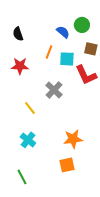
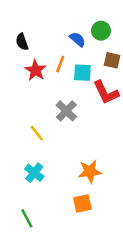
red star: (20, 66) -> (36, 70), moved, turned 30

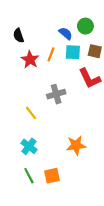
cyan square: (82, 73) -> (73, 52), moved
gray cross: (66, 111) -> (56, 94), turned 30
orange square: (82, 204) -> (52, 176), moved
green line: (27, 218) -> (29, 176), moved

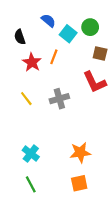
blue semicircle: (66, 33) -> (48, 21), moved
cyan square: (73, 52) -> (68, 34), moved, turned 35
yellow line: (31, 113) -> (26, 99), moved
orange square: (52, 176) -> (79, 183), moved

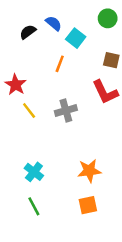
green circle: (90, 27) -> (108, 18), moved
black semicircle: (20, 37) -> (28, 32), moved, turned 72
red star: (32, 62) -> (16, 85), moved

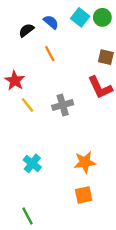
cyan square: (76, 38) -> (80, 17), moved
orange line: (60, 64) -> (50, 54), moved, turned -49
green line: (34, 206) -> (28, 216), moved

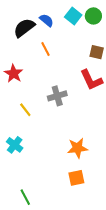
black semicircle: (26, 30) -> (24, 28), size x1.5
yellow line: (28, 105) -> (25, 110), moved
cyan cross: (32, 163) -> (15, 145), moved

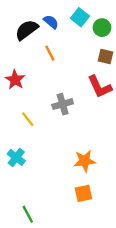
green circle: (93, 16) -> (102, 28), moved

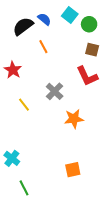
gray cross: (63, 104) -> (55, 91), turned -30
cyan cross: (16, 157) -> (12, 158), moved
orange star: (85, 161) -> (74, 119), moved

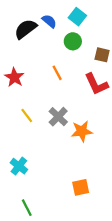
green circle: (89, 24) -> (73, 41), moved
orange line: (43, 47) -> (57, 73), moved
gray cross: (55, 91) -> (58, 117), moved
cyan cross: (12, 158) -> (19, 166), moved

